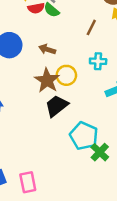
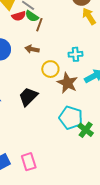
brown line: (91, 27) -> (39, 25), moved
brown star: (47, 80) -> (67, 83), moved
black trapezoid: (57, 106) -> (28, 97), moved

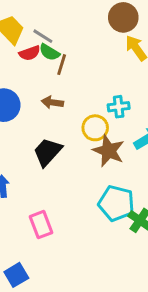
yellow circle: (50, 69) -> (95, 128), moved
black trapezoid: (28, 97) -> (48, 152), moved
pink rectangle: (29, 162) -> (41, 225), moved

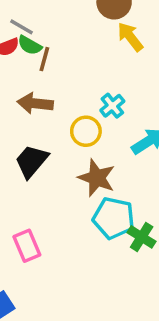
brown arrow: (52, 102) -> (35, 103), size x1.4
cyan cross: (119, 107) -> (112, 106), turned -30
brown star: (109, 151) -> (97, 178), moved

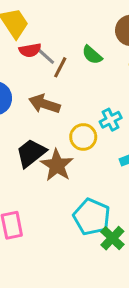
gray line: (21, 27) -> (45, 56), moved
green semicircle: (30, 45) -> (92, 55), moved
brown star: (97, 178) -> (57, 165), moved

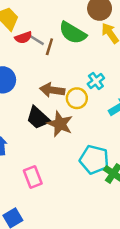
green semicircle: (92, 55) -> (73, 33), size x1.6
brown arrow: (44, 104) -> (52, 90), moved
black trapezoid: (31, 153) -> (38, 118), turned -90

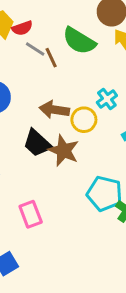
red semicircle: (23, 37) -> (22, 28), moved
brown line: (49, 47) -> (51, 58), turned -42

